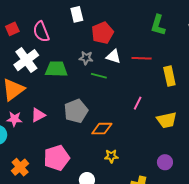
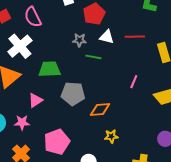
green trapezoid: (56, 69) -> (49, 69), moved
gray pentagon: (76, 111) -> (73, 94), turned 30
pink star: (14, 119) -> (22, 123), moved

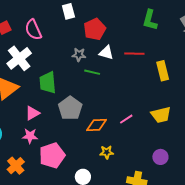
green trapezoid: (49, 69) -> (48, 83), turned -95
pink line: (134, 82) -> (126, 119), moved, turned 32
gray pentagon: (73, 94) -> (70, 108), turned 30
pink star: (22, 123) -> (30, 136), moved

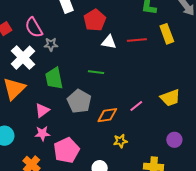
gray star: (79, 55) -> (51, 44), moved
yellow rectangle: (163, 71) -> (167, 34), moved
green line: (92, 72) -> (96, 72), moved

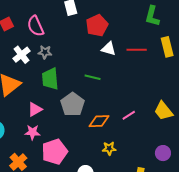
gray star: (51, 44) -> (45, 52), moved
white cross: (23, 58) -> (21, 55), size x0.7
yellow trapezoid: (170, 98) -> (163, 111), turned 65

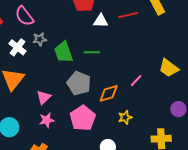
green trapezoid: (50, 79) -> (64, 52), moved
pink pentagon: (55, 152) -> (83, 118), moved

